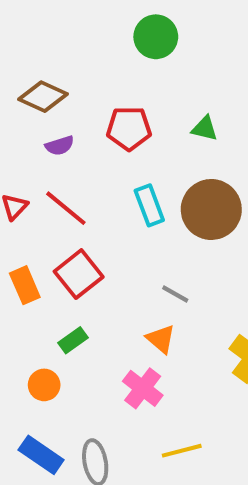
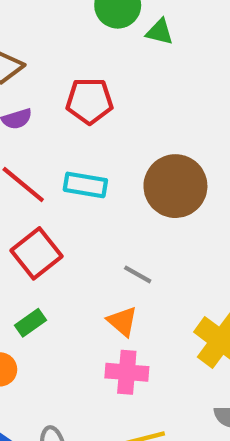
green triangle: (205, 129) -> (160, 32), moved
cyan rectangle: (149, 205) -> (85, 185), moved, turned -60
pink cross: (143, 388) -> (127, 372), moved, turned -33

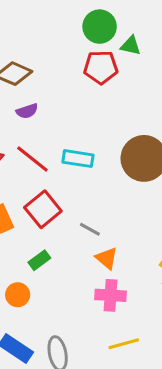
red pentagon: (89, 101) -> (101, 67), moved
gray line: (138, 274) -> (90, 229), moved

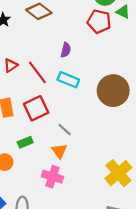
purple semicircle: (27, 111) -> (66, 50), moved, turned -72
orange triangle: (107, 258) -> (59, 151), moved
pink cross: (110, 295) -> (52, 177), moved

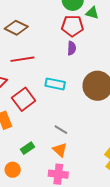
purple semicircle: (66, 50) -> (72, 48), moved
red line: (37, 72) -> (22, 59), moved, turned -50
red square: (36, 108) -> (24, 99), moved

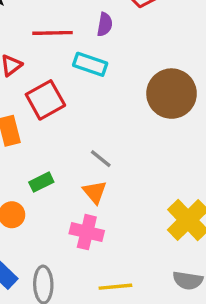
purple semicircle: (72, 48) -> (105, 24), moved
cyan rectangle: (55, 84) -> (90, 64), moved

